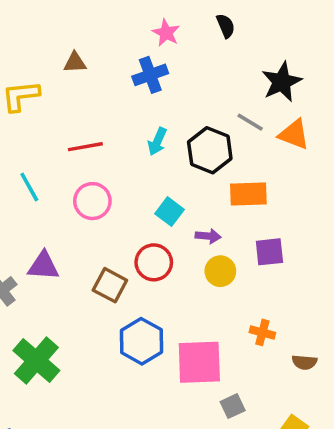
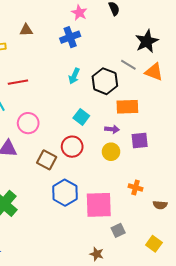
red line: (85, 147) -> (18, 82), moved
pink circle: (92, 201) -> (28, 123), moved
purple arrow: (208, 236) -> (112, 129), moved

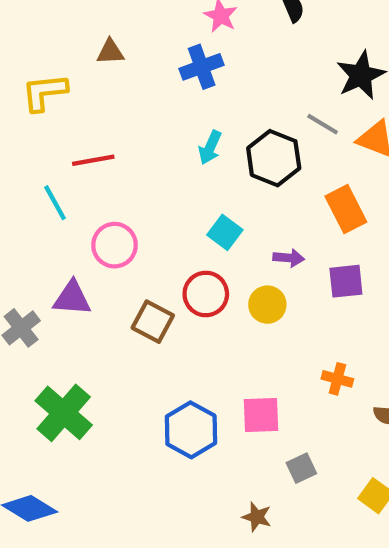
orange rectangle: (127, 107) -> (346, 209), moved, turned 65
yellow circle: (111, 152) -> (267, 305), moved
blue hexagon: (65, 193) -> (191, 430), moved
pink square: (99, 205) -> (261, 415), size x0.7

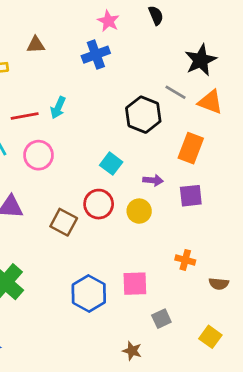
cyan arrow: (210, 147) -> (58, 108), moved
orange rectangle: (346, 209) -> (191, 148), turned 48
pink circle: (115, 245) -> (39, 155), moved

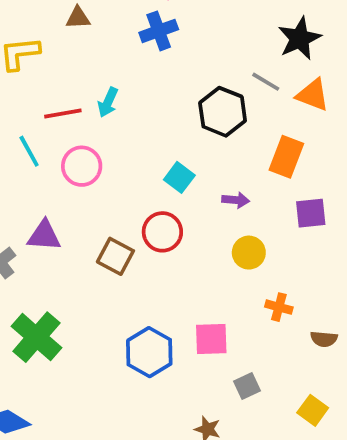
purple square: (191, 196) -> (311, 213), moved
yellow circle: (139, 211) -> (249, 253), moved

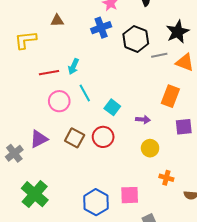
gray line: (266, 82) -> (159, 55), turned -42
black hexagon: (223, 112) -> (136, 39), moved
cyan line: (29, 151) -> (85, 93), moved
purple triangle: (44, 236) -> (39, 139), turned -30
brown square: (115, 256) -> (75, 138), moved

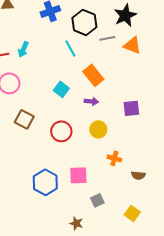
cyan line: (85, 93) -> (70, 48), moved
orange rectangle: (170, 96) -> (93, 75), moved, turned -60
red circle: (103, 137) -> (61, 131), moved

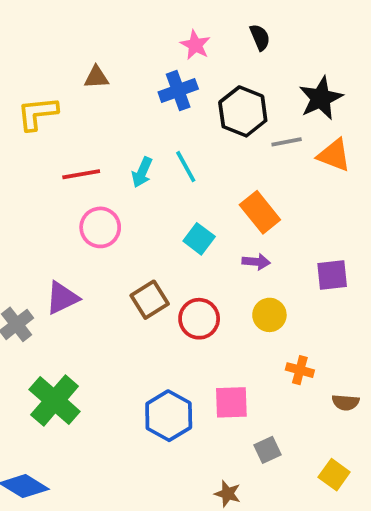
cyan line: (70, 48) -> (186, 167), moved
cyan arrow: (23, 49) -> (142, 172), moved
brown square: (24, 119) -> (150, 300), moved, turned 30

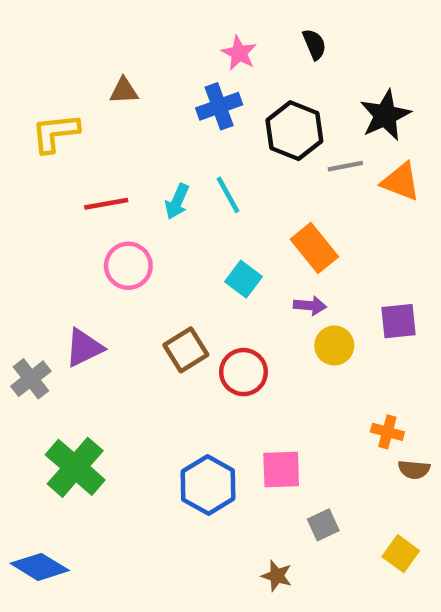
yellow circle: (269, 315) -> (334, 345), moved
orange cross: (300, 370) -> (387, 432), moved

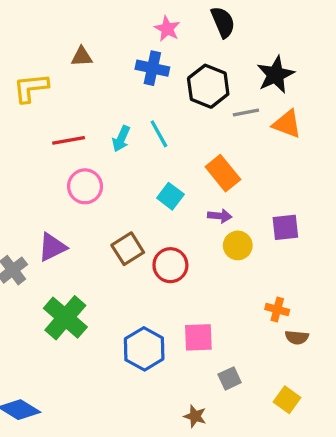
black semicircle: (314, 44) -> (223, 22), size x1.4
blue cross: (219, 106) -> (152, 68), turned 32
green cross: (75, 467) -> (65, 318), moved

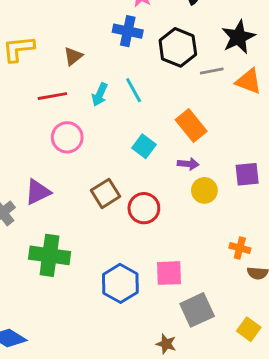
brown triangle: (82, 57) -> (73, 56), moved, turned -36
green cross: (65, 318) -> (50, 255), turned -33
gray square: (230, 378) -> (197, 310), size x1.6

